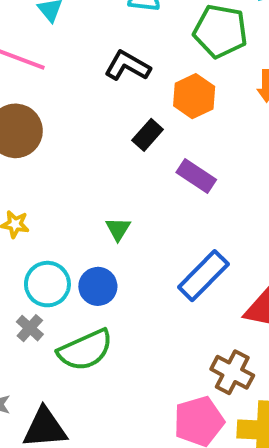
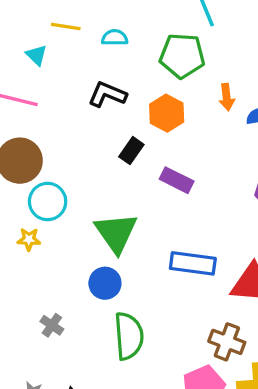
green triangle: (118, 229) -> (116, 233), size x2.0
blue rectangle: (203, 276) -> (193, 263), turned 60
cyan circle: (47, 284) -> (48, 202), moved
green semicircle: (85, 350) -> (129, 336), moved, turned -63

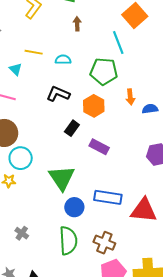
blue circle: (105, 283) -> (74, 207), moved
brown cross: (227, 342) -> (104, 243), moved

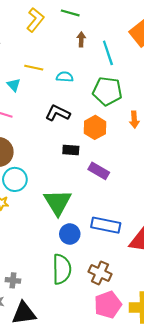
cyan line: (118, 42) -> (108, 53), moved
black rectangle: (72, 128) -> (71, 150), turned 56
gray cross: (22, 233) -> (13, 280), moved, turned -32

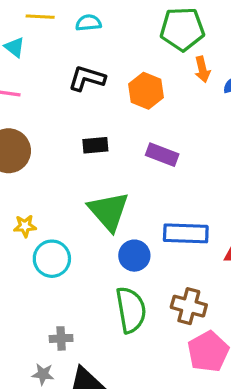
green pentagon: (107, 91) -> (182, 29), moved
black rectangle: (71, 150) -> (95, 145), moved
cyan circle: (15, 179) -> (52, 259), moved

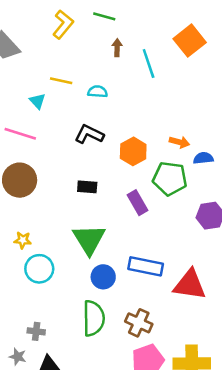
green pentagon: (182, 29) -> (170, 179), moved
orange arrow: (202, 69) -> (179, 142), turned -72
purple rectangle: (162, 155) -> (137, 203), turned 30

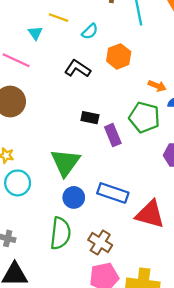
cyan semicircle: (98, 92) -> (90, 31), turned 126
orange hexagon: (133, 151) -> (119, 56), moved
black rectangle: (87, 187) -> (90, 118), moved

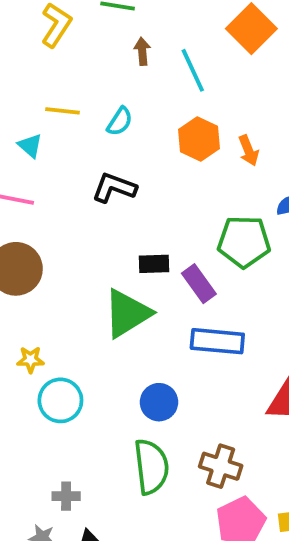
orange hexagon: (119, 56) -> (199, 139), moved
orange arrow: (157, 86) -> (249, 150), moved, turned 60
green triangle: (65, 162) -> (127, 313), moved, turned 36
blue rectangle: (113, 193) -> (217, 341), moved

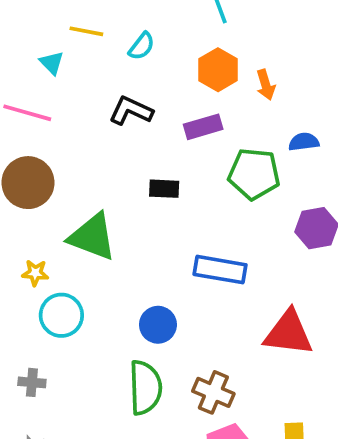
purple rectangle: (199, 284) -> (203, 127), moved, turned -75
green triangle: (127, 313) -> (92, 237), moved, turned 48
gray cross: (66, 496) -> (32, 382), moved

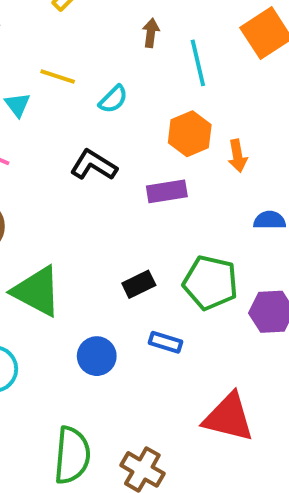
green pentagon: (254, 174) -> (210, 283), moved
black rectangle: (164, 189) -> (139, 284), moved, turned -36
blue rectangle: (220, 270) -> (165, 342), size x0.6
blue circle: (158, 325) -> (97, 356), moved

